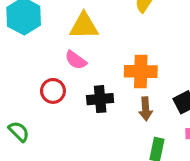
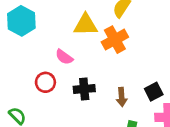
yellow triangle: (84, 26) -> (86, 25), moved
orange cross: (141, 71) -> (115, 40), moved, turned -30

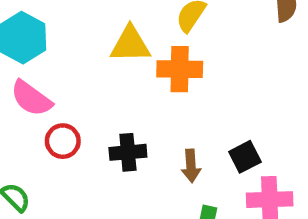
orange cross: (115, 40) -> (180, 69), turned 30
pink semicircle: (64, 57) -> (31, 98), moved, size x1.4

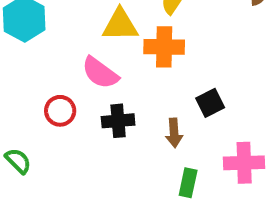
pink semicircle: (31, 98) -> (100, 73), moved
black square: (245, 157) -> (210, 103), moved

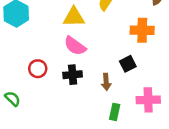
orange cross: (164, 47) -> (142, 30), moved
pink semicircle: (100, 73) -> (75, 46), moved

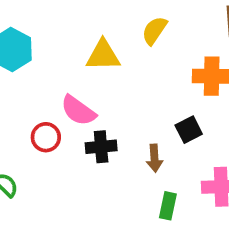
pink semicircle: (75, 46) -> (78, 111), moved

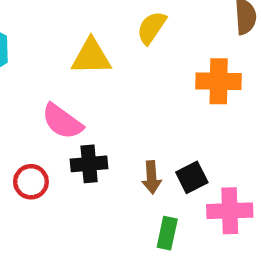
black square: (189, 130) -> (192, 177), moved
red circle: (46, 137) -> (31, 182), moved

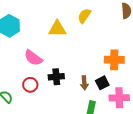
orange cross: (219, 81) -> (114, 60), moved
pink semicircle: (62, 121) -> (33, 58), moved

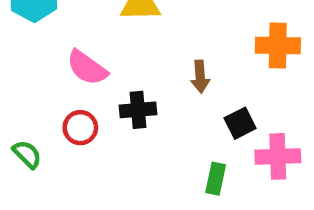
orange cross: (114, 60) -> (278, 45), moved
brown arrow: (84, 83) -> (200, 77), moved

